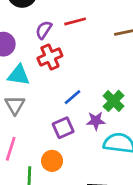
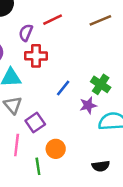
red cross: (50, 57) -> (36, 56), turned 35
purple square: (63, 128) -> (35, 122), moved

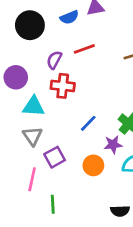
orange circle: (56, 149) -> (93, 165), moved

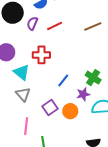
purple semicircle: (54, 60) -> (32, 23), moved
cyan triangle: (34, 106) -> (22, 72), turned 42
purple square: (55, 157) -> (50, 107), moved

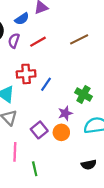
blue line: (63, 81) -> (46, 84), moved
purple star: (83, 94) -> (65, 113), moved

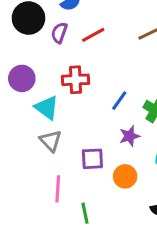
blue line: (46, 84) -> (119, 101), moved
purple square: (39, 130) -> (92, 159), turned 35
orange circle: (61, 132) -> (125, 176), moved

